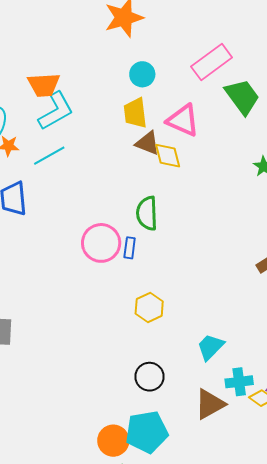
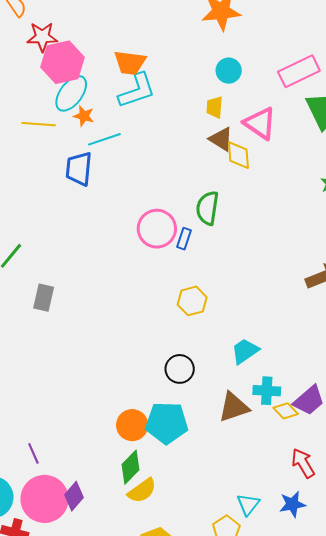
yellow trapezoid: (135, 113) -> (215, 107), size x0.7
cyan line: (49, 156) -> (104, 139), moved

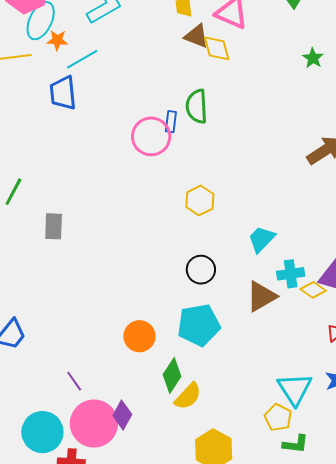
blue rectangle: (184, 239) -> (171, 122), moved
orange circle: (132, 425) -> (139, 336), moved
cyan triangle: (248, 504) -> (295, 389), size x1.5

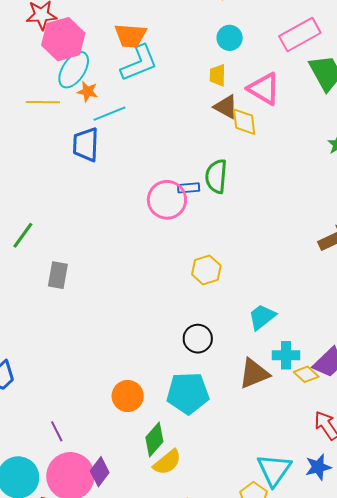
blue rectangle: (171, 122) -> (189, 188), turned 70

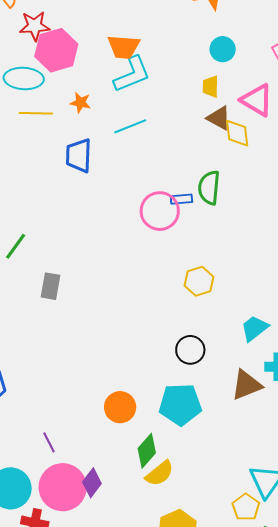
cyan ellipse: (74, 70) -> (24, 78), moved, turned 60
cyan line: (109, 114) -> (130, 126), moved

